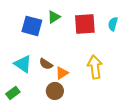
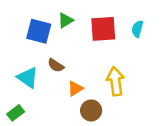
brown semicircle: (46, 64) -> (56, 65), moved
brown circle: (55, 91) -> (91, 110), moved

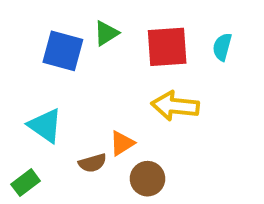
brown semicircle: (56, 65) -> (92, 163), moved, turned -49
yellow arrow: (115, 81) -> (175, 106), moved, turned -76

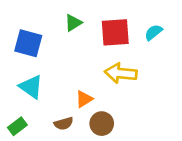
cyan semicircle: (222, 47) -> (153, 32), turned 36
blue square: (63, 51) -> (28, 43), moved
brown semicircle: (92, 163) -> (64, 124), moved

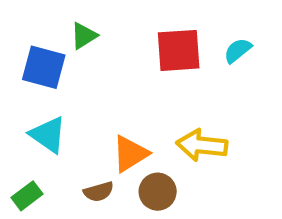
green triangle: (73, 23) -> (84, 36), moved
yellow arrow: (121, 73) -> (202, 145), moved
orange triangle: (84, 99) -> (130, 154), size x1.4

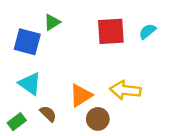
brown semicircle: (99, 192) -> (48, 114), moved, turned -120

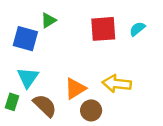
cyan triangle: (30, 84) -> (28, 78), turned 30
brown semicircle: (48, 114) -> (45, 106), size x1.5
green rectangle: (17, 122) -> (12, 102), moved, turned -35

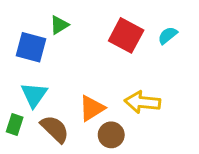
red square: (103, 29) -> (126, 35), turned 32

